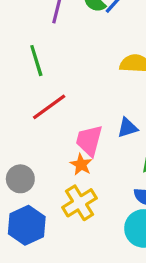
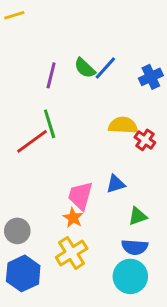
green line: (36, 61) -> (50, 124), moved
red line: (49, 107) -> (32, 141), moved

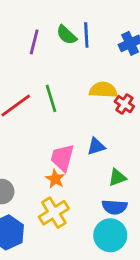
blue line: (105, 68) -> (86, 35), turned -45
green line: (50, 124) -> (51, 98), moved

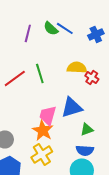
blue line: (86, 35) -> (65, 28), turned -54
blue triangle: (96, 146) -> (72, 107), size x1.6
orange star: (55, 179) -> (43, 130), size x1.5

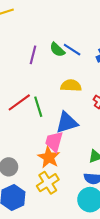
yellow semicircle: (77, 67) -> (71, 86), moved
green line: (40, 73) -> (38, 107), moved
blue triangle: (72, 107) -> (67, 123), moved

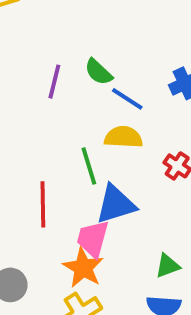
blue line: (72, 50) -> (127, 99), moved
red line: (19, 102) -> (43, 204), moved, turned -55
green line: (38, 107) -> (89, 166), moved

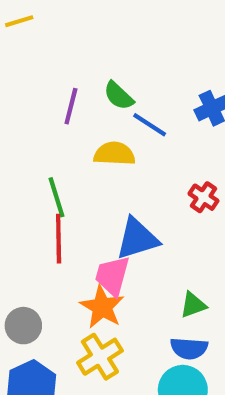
yellow semicircle: (123, 137) -> (114, 154), moved
green line: (89, 166) -> (56, 197), moved

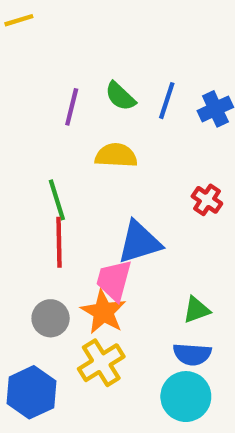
blue line: (150, 125) -> (167, 101), moved, turned 75
gray circle: (23, 326) -> (51, 318), moved

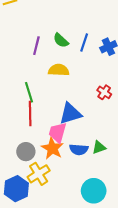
blue semicircle: (192, 354) -> (79, 149), moved
yellow cross: (101, 363) -> (39, 174), moved

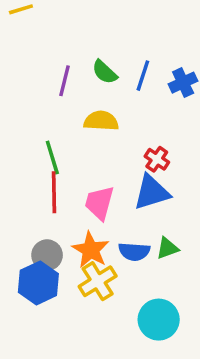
red cross: (104, 92) -> (157, 159), moved
blue triangle: (70, 113) -> (152, 192), moved
pink trapezoid: (58, 133) -> (99, 203), moved
yellow cross: (39, 174) -> (98, 281), moved
blue hexagon: (16, 189) -> (38, 283), moved

